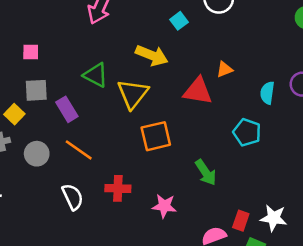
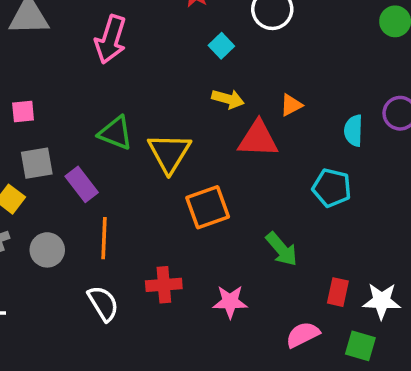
yellow arrow: (152, 55) -> (228, 99), moved, size x0.7
orange line: (79, 150) -> (104, 238), turned 64
red rectangle: (241, 221) -> (338, 292), moved

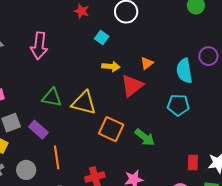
cyan semicircle: (354, 131) -> (184, 71), size x1.4
red triangle: (258, 139) -> (132, 86), turned -30
yellow triangle: (169, 153) -> (84, 103), turned -36
orange square: (208, 207) -> (111, 129), turned -35
green arrow: (282, 249) -> (145, 137), moved

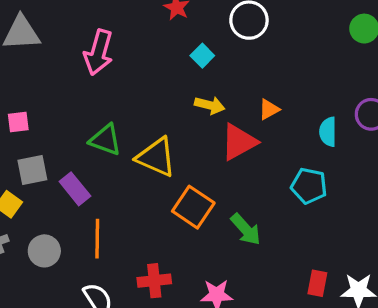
cyan semicircle: (184, 71) -> (328, 132), size x0.7

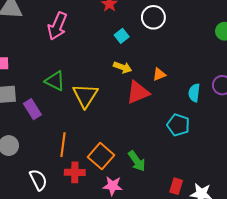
yellow triangle: (156, 157) -> (85, 96), turned 32
orange square: (193, 207) -> (101, 156), moved
green arrow: (246, 229) -> (137, 161), moved
orange line: (97, 239) -> (63, 145), moved

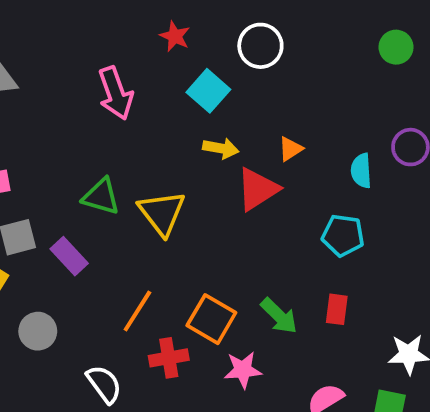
pink arrow: (57, 26) -> (116, 93), moved, turned -32
cyan square: (122, 36) -> (208, 91), size x1.5
orange line: (63, 145) -> (137, 311), turned 35
red rectangle: (176, 186) -> (337, 309), moved

